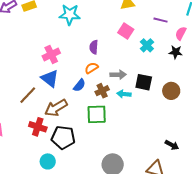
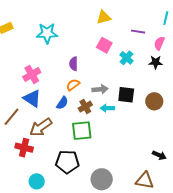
black pentagon: (63, 137) -> (67, 162), moved

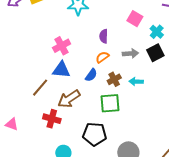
gray arrow: (100, 89) -> (130, 53), moved
black square: (126, 95) -> (155, 53), moved, turned -36
blue triangle: (32, 98) -> (61, 70), turned -30

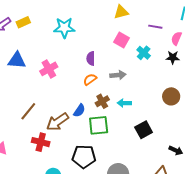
black square: (155, 53) -> (144, 130), moved
blue triangle: (61, 70) -> (17, 60), moved
blue semicircle: (91, 75) -> (79, 111), moved

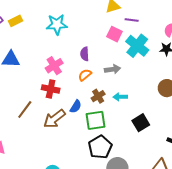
purple line: (155, 27) -> (132, 20), moved
cyan cross: (144, 53) -> (137, 46), size x1.6
pink cross: (49, 69) -> (54, 66), moved
red cross: (41, 142) -> (51, 89), moved
black pentagon: (84, 157) -> (100, 147), moved, turned -30

